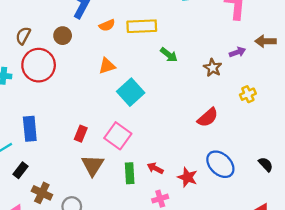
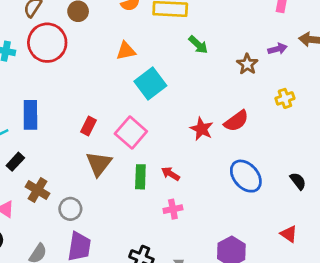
red star: (188, 177) -> (202, 129), moved

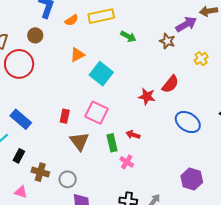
purple arrow: (277, 49) -> (186, 24), size x1.5
blue rectangle: (30, 115) -> (21, 119), turned -35
pink cross: (173, 209) -> (127, 162), moved, turned -32

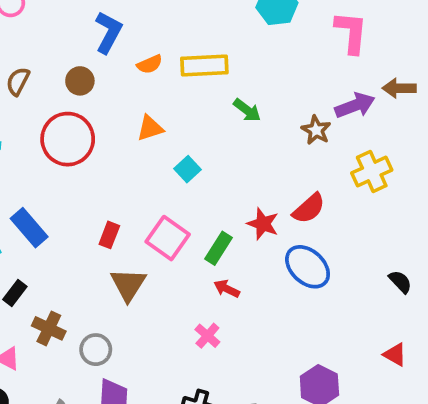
yellow cross: (201, 59) -> (372, 172), size x1.5
red circle: (19, 64) -> (68, 139), moved
cyan square: (101, 74) -> (187, 169), size x0.6
blue ellipse: (188, 122) -> (308, 267), moved
green rectangle: (112, 143) -> (218, 248), moved, turned 36

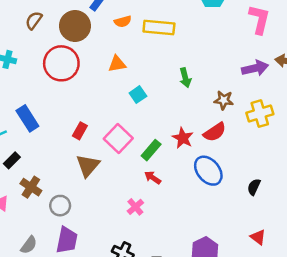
brown circle: (80, 81) -> (75, 26), size x1.6
green arrow: (247, 110) -> (185, 78), moved, turned 30
brown star: (316, 130) -> (224, 100), moved, turned -30
black semicircle: (400, 282) -> (254, 187), moved, turned -119

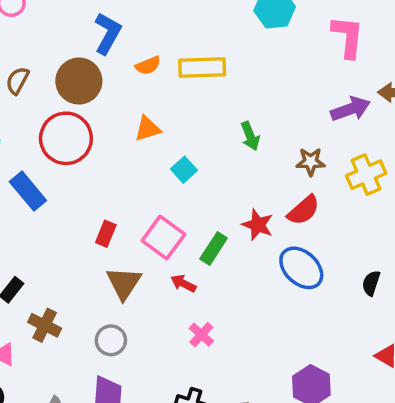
blue rectangle: (27, 118) -> (28, 191), moved
red arrow: (153, 178) -> (183, 283), moved
gray circle: (60, 206) -> (111, 340), moved

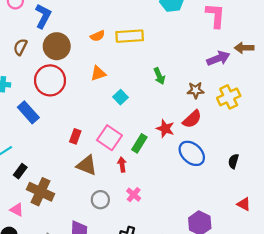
blue L-shape: (108, 33) -> (43, 16), moved
brown triangle: (124, 283) -> (87, 165), turned -40
red arrow: (183, 283) -> (122, 165), turned 56
brown cross: (45, 325) -> (40, 192), size x1.4
gray circle: (111, 340) -> (100, 200), moved

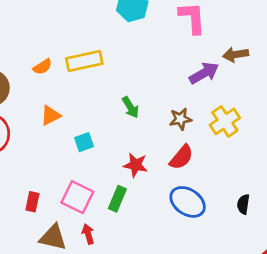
cyan square: (121, 97) -> (84, 142), turned 32
red star: (165, 129) -> (136, 165), moved
red arrow: (122, 165) -> (88, 234), moved

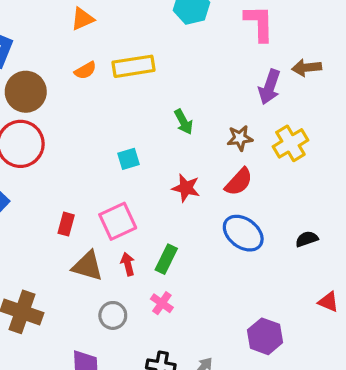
purple arrow: (204, 73) -> (269, 87), turned 136
orange triangle: (51, 115) -> (83, 19), moved
pink square: (77, 197) -> (118, 221), turned 36
green rectangle: (117, 199) -> (166, 259), moved
black semicircle: (243, 204) -> (307, 239), turned 60

